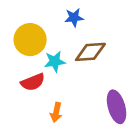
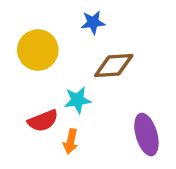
cyan star: (55, 62) -> (77, 100), moved
red semicircle: (33, 82) -> (43, 121), moved

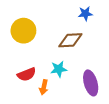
blue star: (93, 22) -> (85, 14), moved
cyan star: (77, 100) -> (59, 69), moved

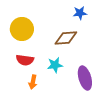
red semicircle: (27, 74) -> (25, 60), moved, turned 30
orange arrow: (44, 87) -> (33, 82), moved

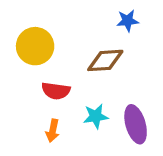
red semicircle: (25, 60) -> (56, 91), moved
cyan star: (55, 65) -> (96, 116), moved

